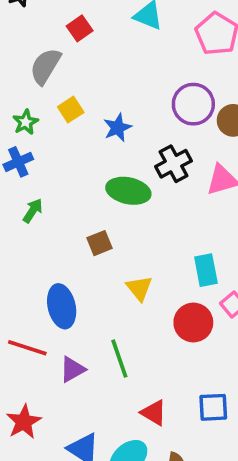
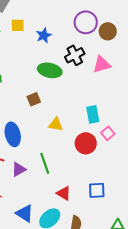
yellow square: (71, 110) -> (18, 25), turned 32
yellow triangle: (139, 288) -> (56, 124), turned -42

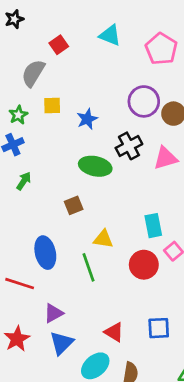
green line: (45, 163) -> (88, 267), moved
purple triangle: (19, 169) -> (53, 313), moved
blue triangle: (25, 213) -> (61, 343), moved, turned 42

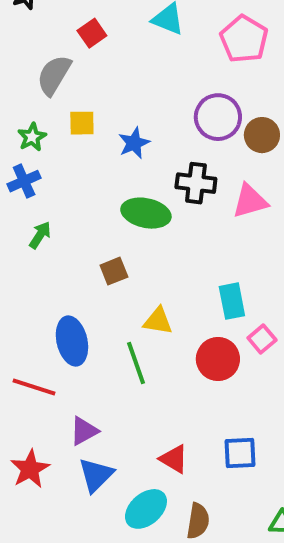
black cross: (129, 146) -> (196, 183), turned 35

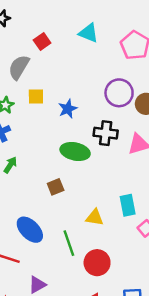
yellow triangle: (158, 321) -> (95, 217), moved
blue ellipse: (72, 341) -> (30, 230), turned -32
red circle: (218, 359) -> (97, 263), moved

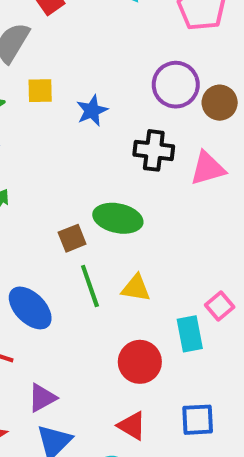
green ellipse: (75, 151) -> (118, 218), moved
cyan rectangle: (128, 205) -> (190, 334), moved
green line: (69, 243) -> (90, 286), moved

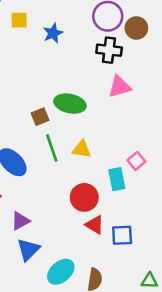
black cross: (154, 150) -> (109, 50), moved
pink triangle: (208, 168) -> (119, 87), moved
red triangle: (132, 426) -> (95, 225), moved

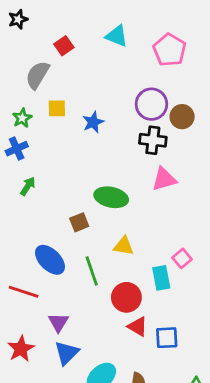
brown square: (40, 117) -> (79, 222), moved
green line: (52, 148) -> (92, 271), moved
purple triangle: (20, 221) -> (58, 322), turned -30

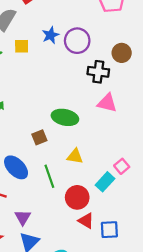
purple circle: (151, 104) -> (77, 41), moved
blue star: (93, 122) -> (50, 35), moved
pink triangle: (164, 179) -> (107, 103), turned 30
cyan rectangle: (161, 278) -> (105, 182), turned 54

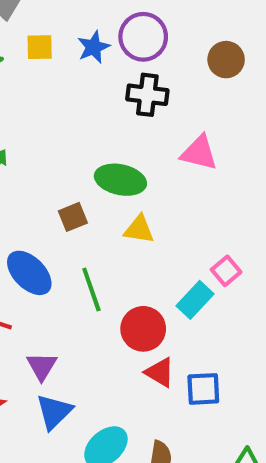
blue star: (50, 35) -> (94, 47), moved
black cross: (98, 72) -> (147, 95), moved
yellow triangle: (75, 156) -> (139, 229), moved

